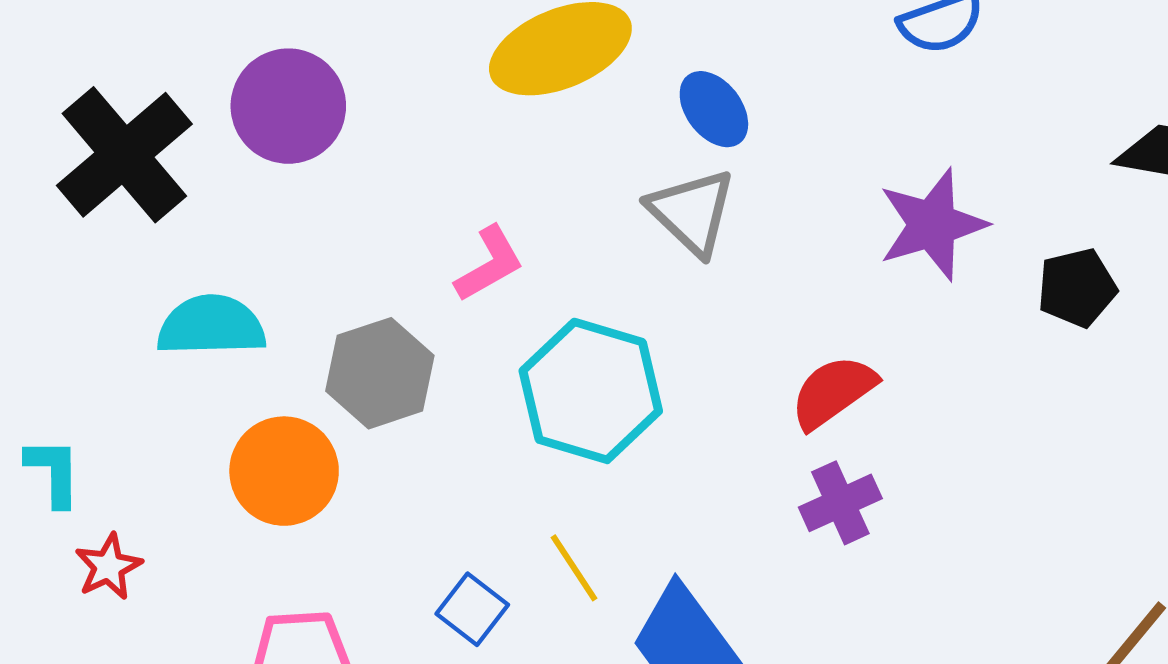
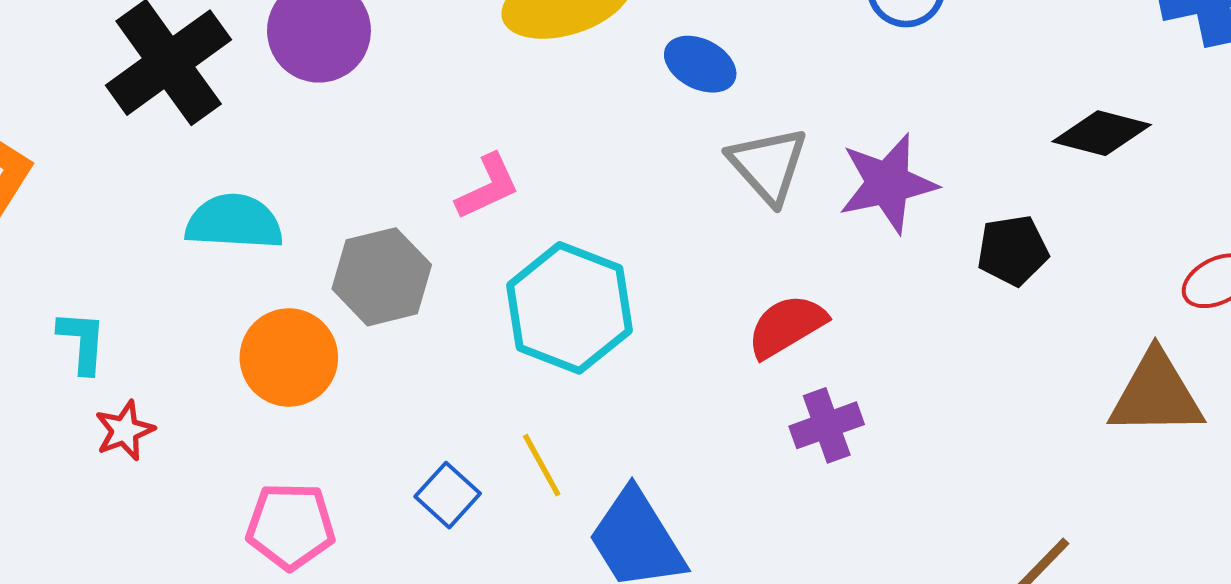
blue ellipse: (714, 109) -> (700, 64), turned -30
gray triangle: (692, 212) -> (768, 165), moved
purple cross: (840, 503) -> (827, 425), moved

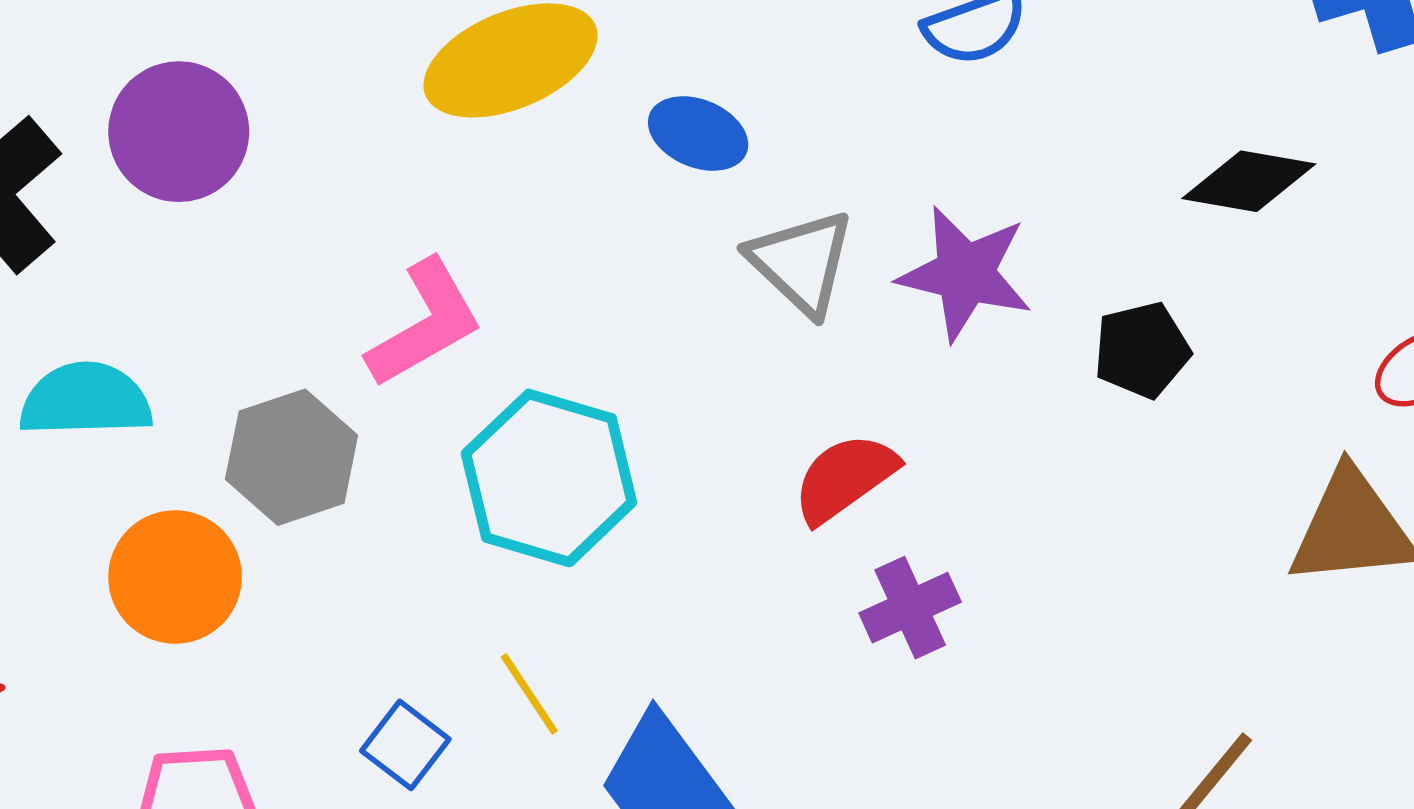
purple star: (888, 183) -> (965, 273), turned 30
pink L-shape: (488, 187) -> (425, 323), size x1.4

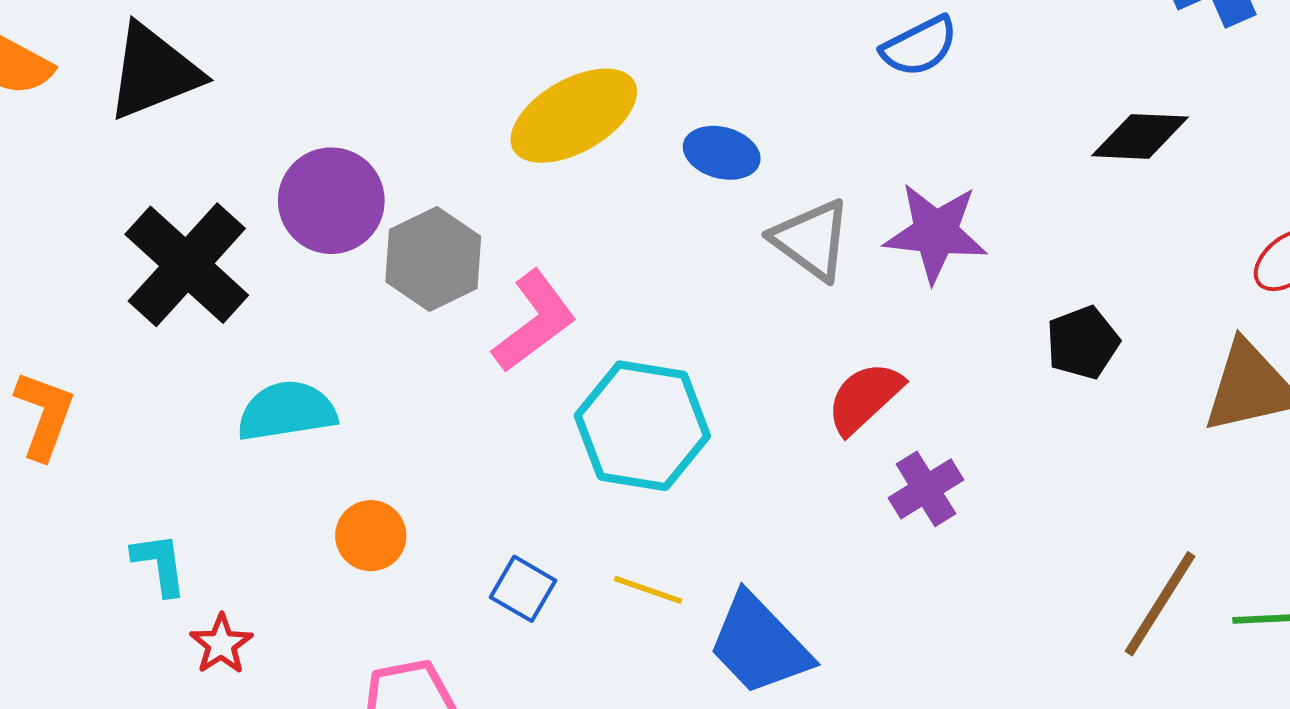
black pentagon: (1142, 350) -> (1083, 343), moved
gray hexagon: (292, 457) -> (433, 259), moved
orange circle: (175, 577) -> (371, 536), size x0.7
yellow line: (529, 694) -> (648, 590), turned -30
blue square: (405, 745) -> (523, 589), moved

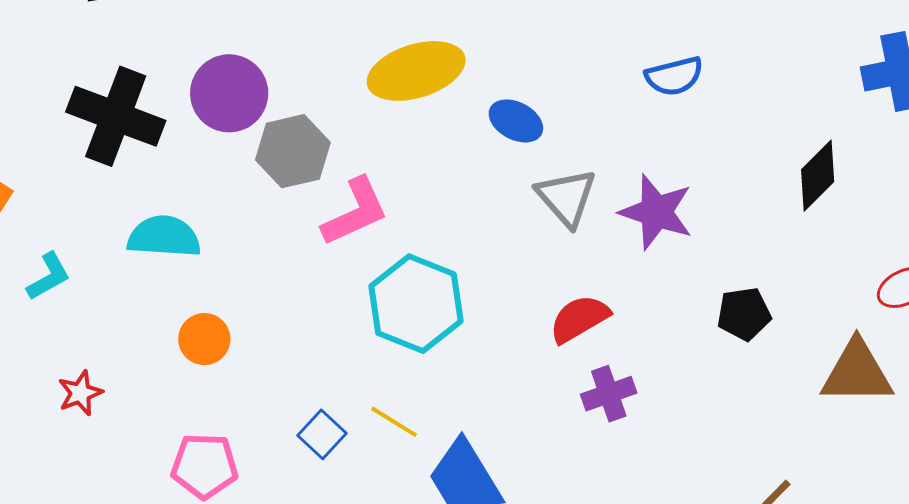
black diamond: (1140, 136) -> (818, 176), turned -60
black cross: (187, 265) -> (116, 116), turned -34
cyan L-shape: (160, 564) -> (49, 276), moved, turned 56
blue square: (523, 589) -> (322, 434), moved

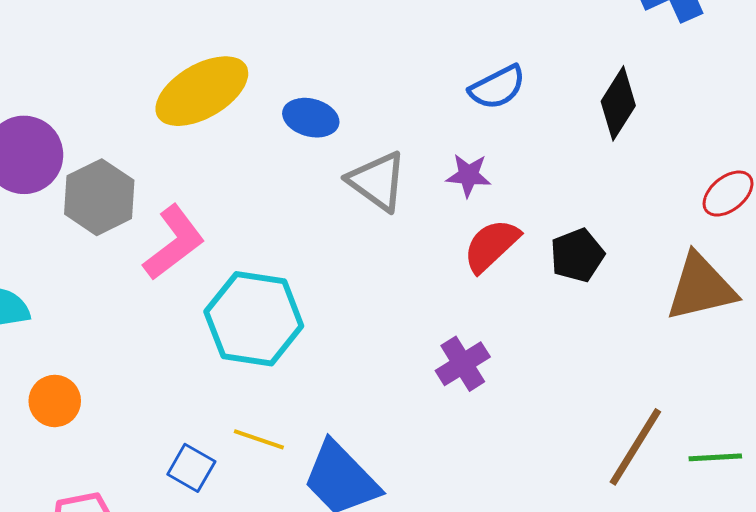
blue semicircle: (674, 76) -> (497, 87), moved
purple star: (656, 212) -> (469, 175), size x0.6
red semicircle: (579, 319) -> (491, 245), moved

